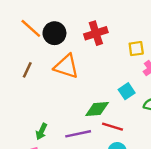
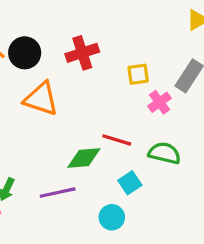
cyan square: (127, 91) -> (130, 183), moved
red line: (112, 127) -> (117, 140), moved

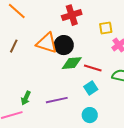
black circle: (25, 53) -> (64, 45), moved
green diamond: (84, 158) -> (72, 63), moved
cyan square: (130, 183) -> (91, 88), moved

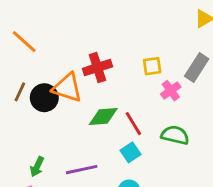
red cross: (72, 15) -> (97, 68), moved
black circle: (64, 45) -> (44, 98), moved
red line: (93, 68) -> (133, 124), turned 42

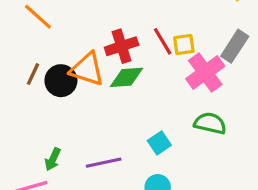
pink cross: (171, 91) -> (205, 72), size x1.6
green diamond: (103, 116) -> (127, 77), moved
red line: (133, 124) -> (163, 41), moved

